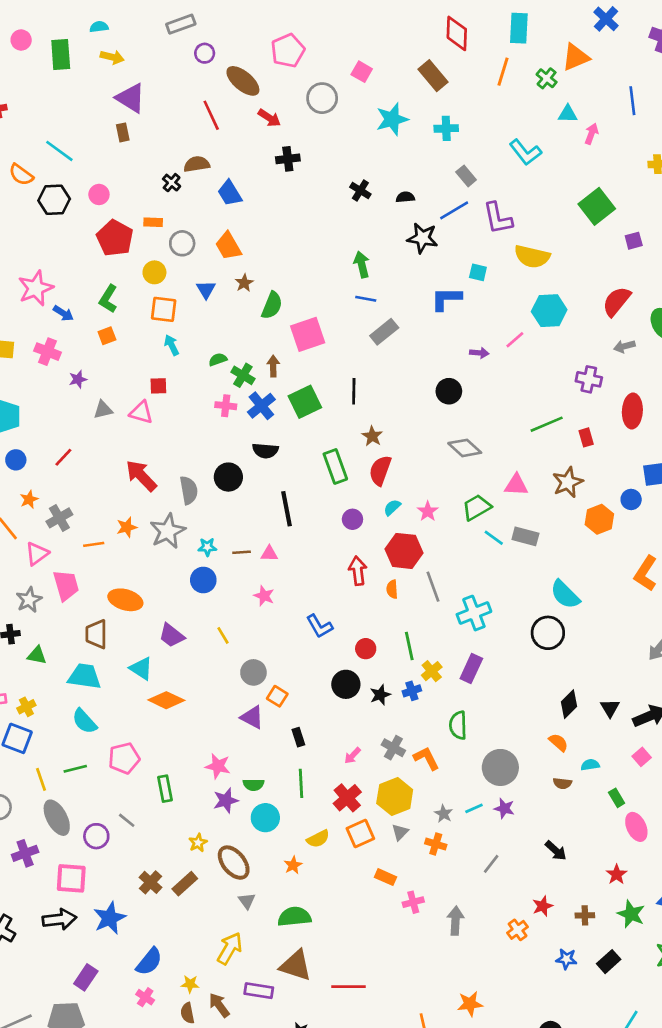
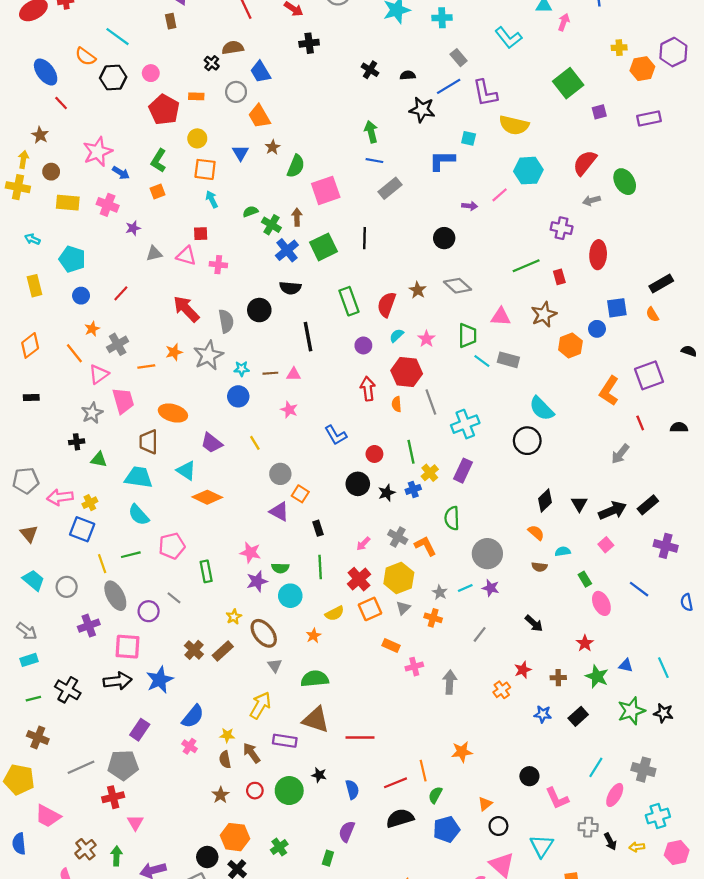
gray circle: (182, 243) -> (236, 92), moved
pink cross: (226, 406) -> (218, 265), moved
brown star: (372, 436) -> (418, 290), moved
green trapezoid: (477, 507) -> (467, 336), turned 120

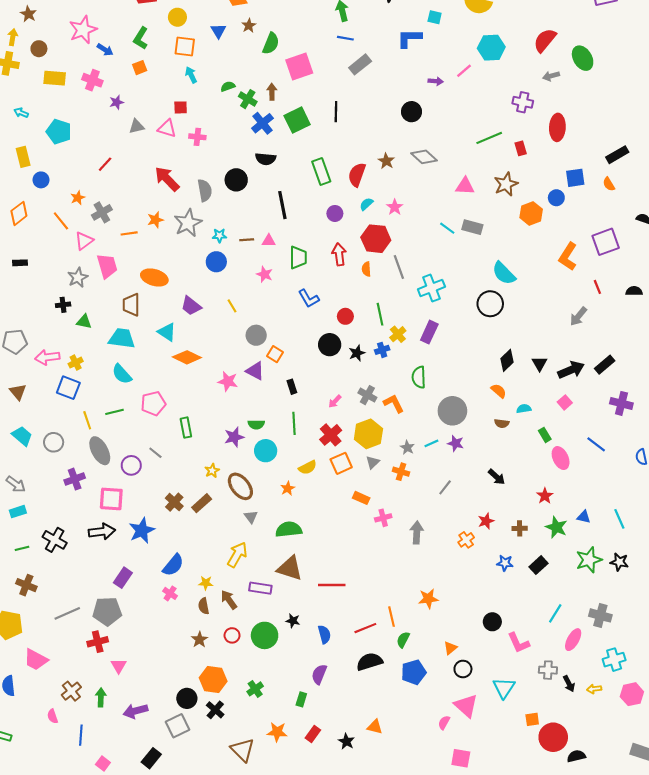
blue circle: (81, 296) -> (41, 180), moved
green trapezoid: (467, 336) -> (298, 258), moved
pink star: (250, 553) -> (228, 381), moved

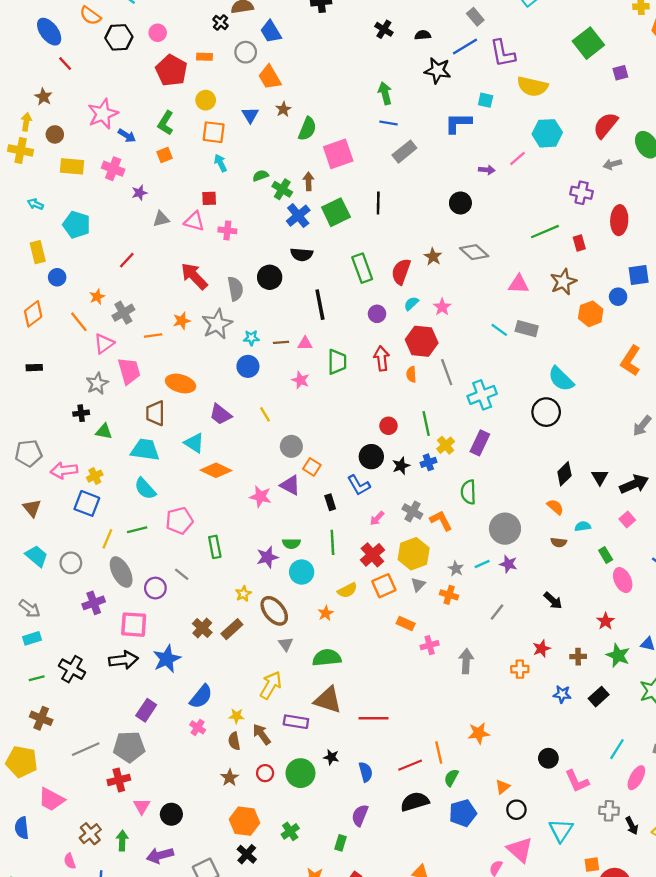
blue L-shape: (309, 298) -> (359, 485), moved
yellow line: (87, 420) -> (107, 539), turned 42
orange cross: (466, 540) -> (520, 669), turned 35
black circle: (187, 698) -> (171, 814), moved

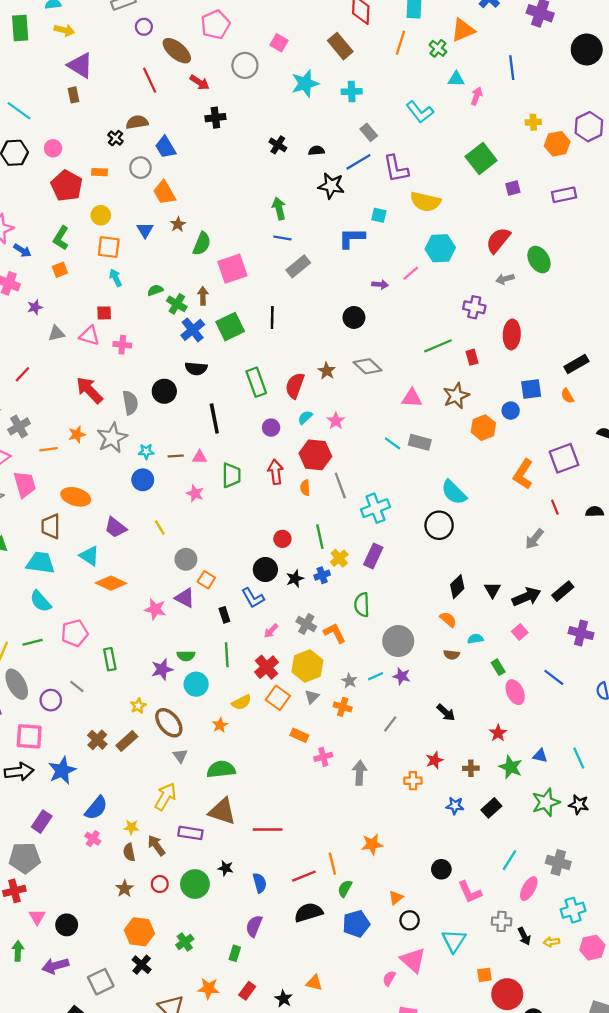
orange square: (384, 586) -> (278, 698), turned -30

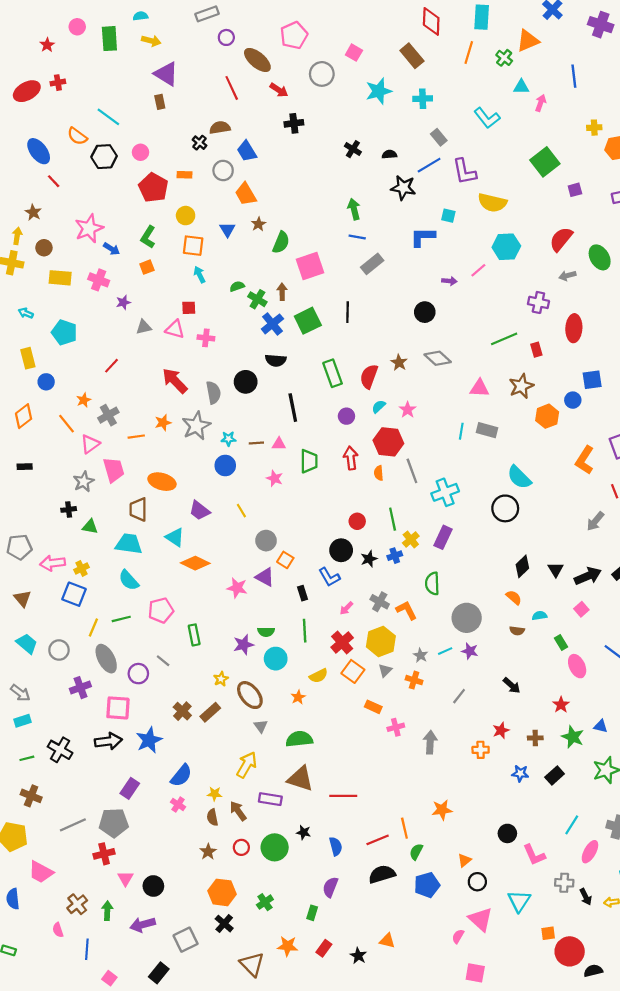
cyan line: (393, 443) -> (461, 431), turned 63

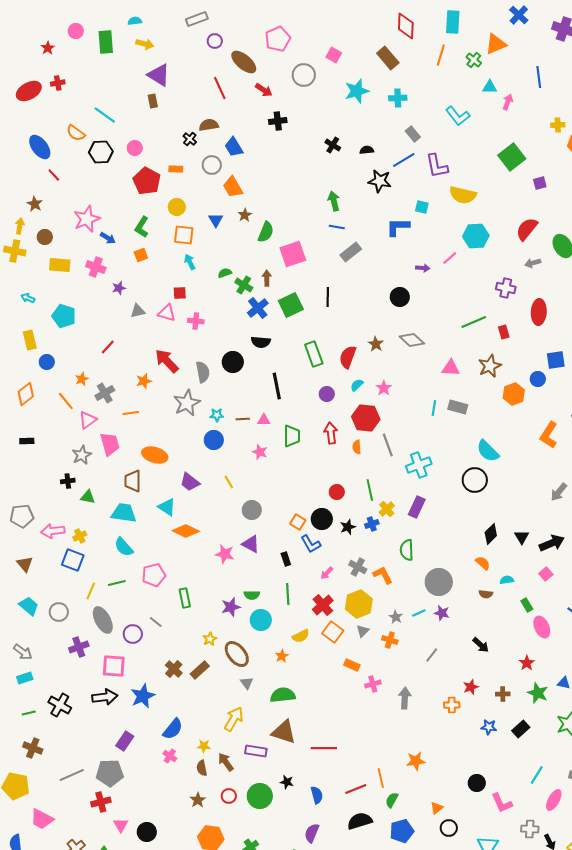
orange star: (163, 423) -> (144, 381), moved
orange square: (285, 560) -> (298, 522), moved

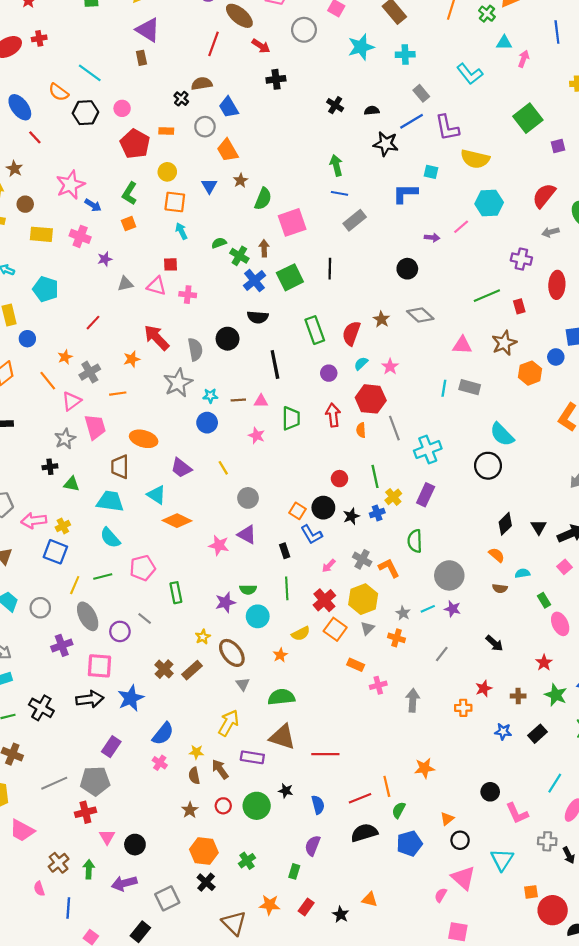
red line: (220, 88) -> (214, 44), turned 45

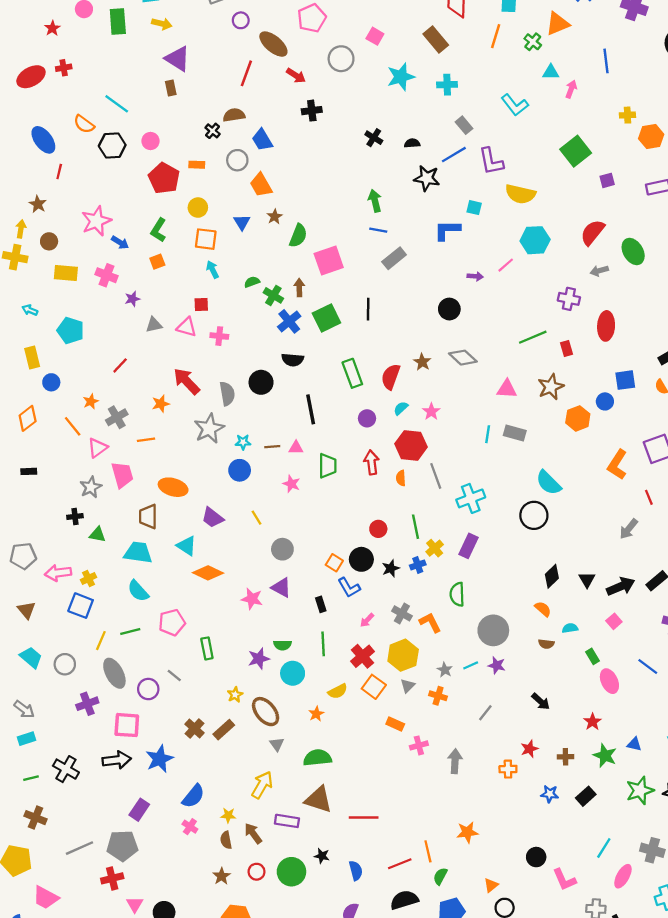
red line: (35, 137) -> (59, 171), turned 56

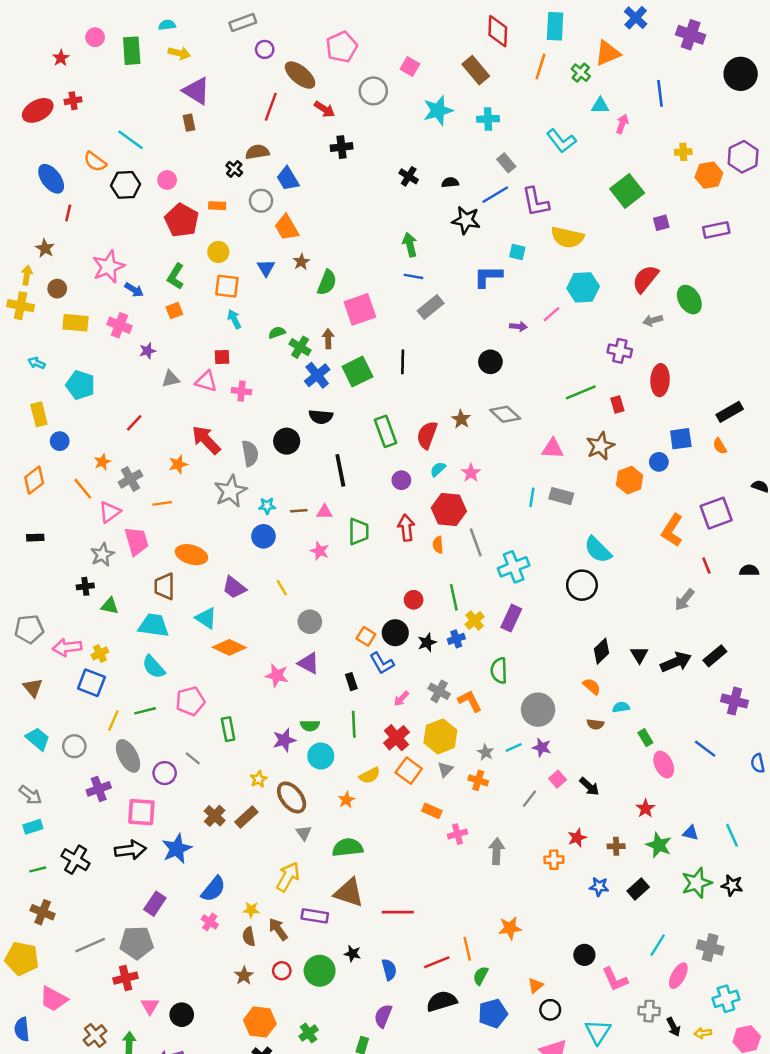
pink square: (614, 621) -> (558, 779), moved

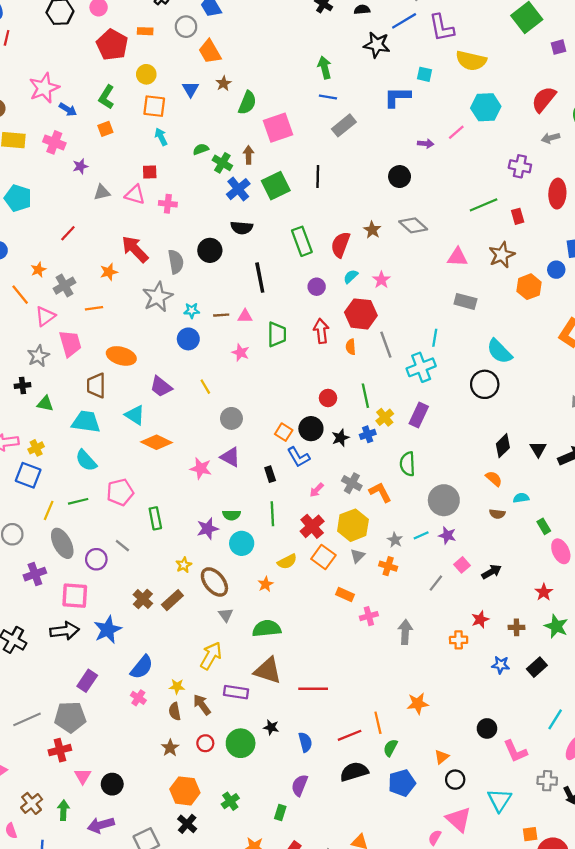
cyan line: (532, 497) -> (435, 338), moved
black arrow: (589, 786) -> (492, 572), turned -72

